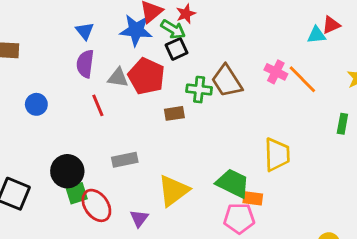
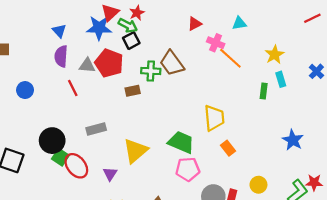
red triangle: (331, 25) -> (195, 24), moved
pink cross: (276, 72) -> (216, 43), moved
green square: (77, 193) -> (60, 157), turned -35
orange rectangle: (253, 198) -> (228, 148), moved, turned 48

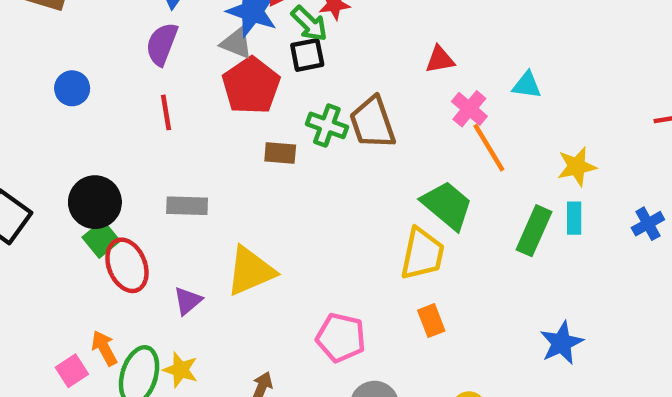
gray triangle: (87, 66) -> (237, 43), moved
green rectangle: (264, 91) -> (534, 231), size x1.5
green trapezoid: (181, 142) -> (447, 205), moved

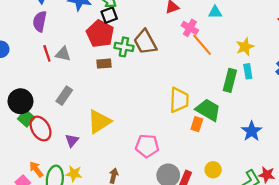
gray triangle: (237, 43) -> (63, 54), moved
red pentagon: (251, 86) -> (100, 34), moved
green trapezoid: (447, 205) -> (208, 110), moved
gray rectangle: (187, 206) -> (64, 96), turned -48
orange rectangle: (431, 321) -> (197, 124), moved, turned 48

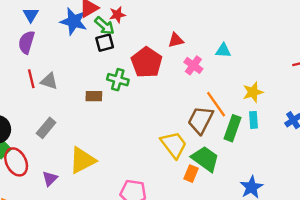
red pentagon: (100, 34) -> (147, 62), moved
brown trapezoid: (145, 42) -> (201, 120), moved, turned 50
orange line: (202, 45) -> (216, 104), moved
yellow trapezoid: (179, 100) -> (174, 145), turned -45

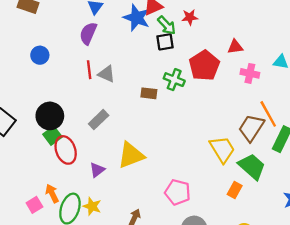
red star: (117, 15) -> (190, 17), moved
pink cross: (193, 65) -> (250, 73), turned -30
orange rectangle: (191, 174) -> (235, 190), moved

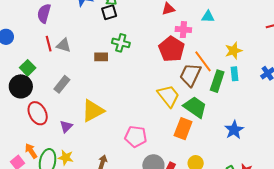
red pentagon: (204, 66) -> (172, 49), moved
green square: (52, 136) -> (28, 68), moved
orange rectangle: (235, 190) -> (183, 129), size x1.5

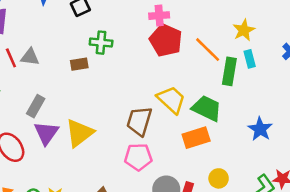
pink cross: (183, 30) -> (159, 16), moved
brown trapezoid: (190, 75) -> (139, 121), moved
purple triangle: (66, 126) -> (46, 133), moved, size x1.5
orange rectangle: (183, 129) -> (196, 138), turned 60

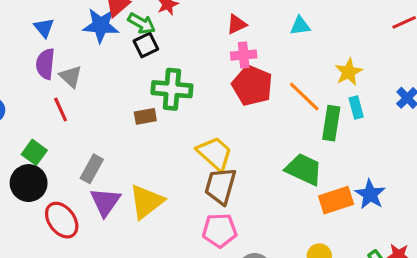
green cross: (101, 43) -> (172, 89), size x1.4
gray triangle: (30, 57) -> (71, 77), moved, turned 36
yellow trapezoid: (171, 100) -> (215, 154), moved
orange rectangle: (196, 138) -> (336, 200), moved

